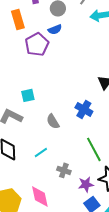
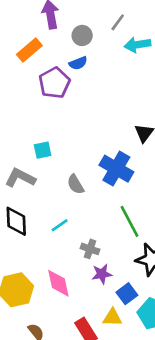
orange rectangle: (18, 19) -> (29, 50), turned 66
blue cross: (84, 109) -> (116, 169), size x1.4
purple star: (86, 184) -> (102, 274), moved

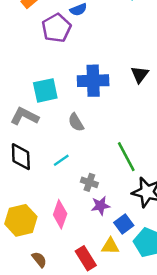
cyan square: (43, 150) -> (45, 90), size x1.5
blue cross: (116, 169) -> (93, 81), moved, turned -32
pink diamond: (58, 283) -> (60, 214), turned 32

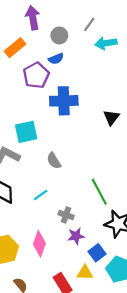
blue cross: (93, 81) -> (64, 101), moved

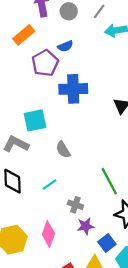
gray circle: (59, 35) -> (69, 11), moved

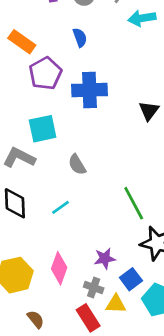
orange rectangle: (24, 35) -> (22, 42), moved, turned 75
blue semicircle: (65, 46) -> (80, 37), turned -88
purple pentagon: (45, 63) -> (45, 73), moved
gray cross: (75, 205) -> (94, 287), moved

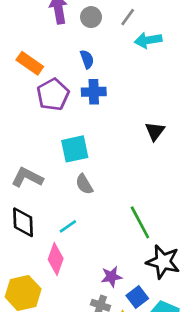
blue cross: (90, 90) -> (94, 92), moved, size x0.7
cyan square: (43, 129) -> (75, 149), moved
pink diamond: (59, 268) -> (56, 259), moved

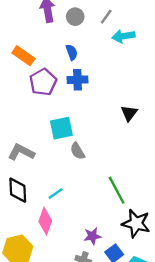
gray semicircle: (84, 184) -> (77, 151), moved

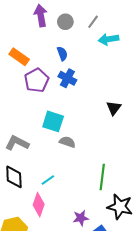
blue cross: (77, 80) -> (67, 78), turned 30
cyan square: (61, 128) -> (53, 121), turned 30
gray semicircle: (77, 151) -> (67, 142), turned 140
green line: (117, 190) -> (102, 177), turned 35

